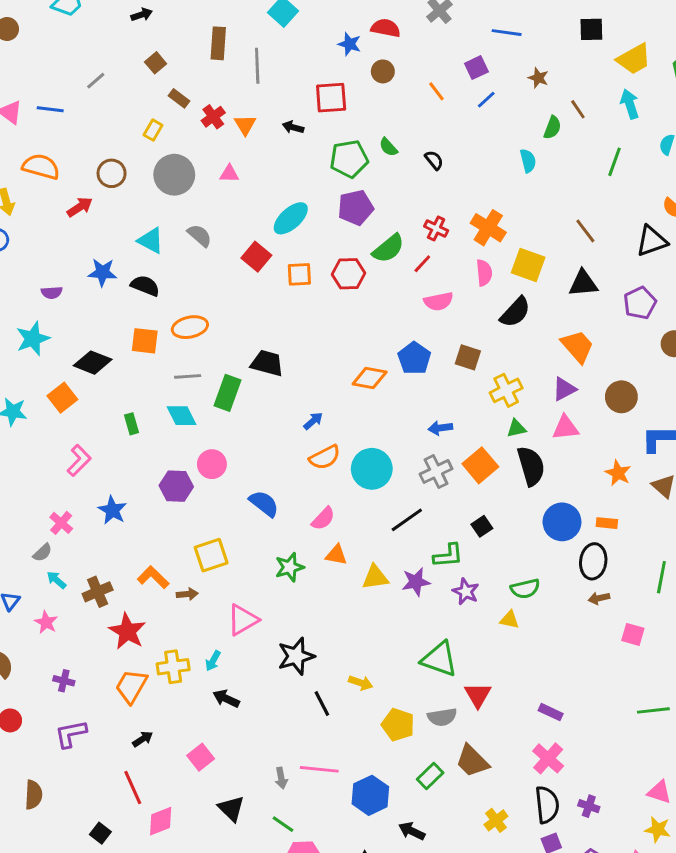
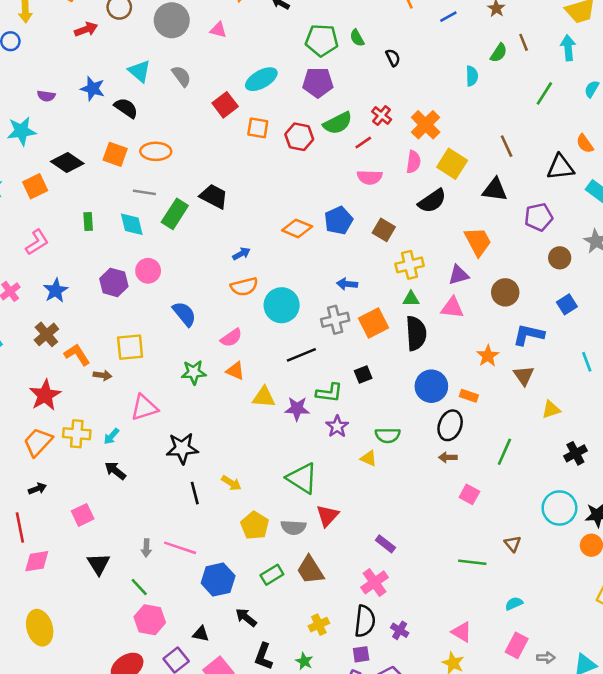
brown cross: (98, 592) -> (46, 334), moved, turned -30

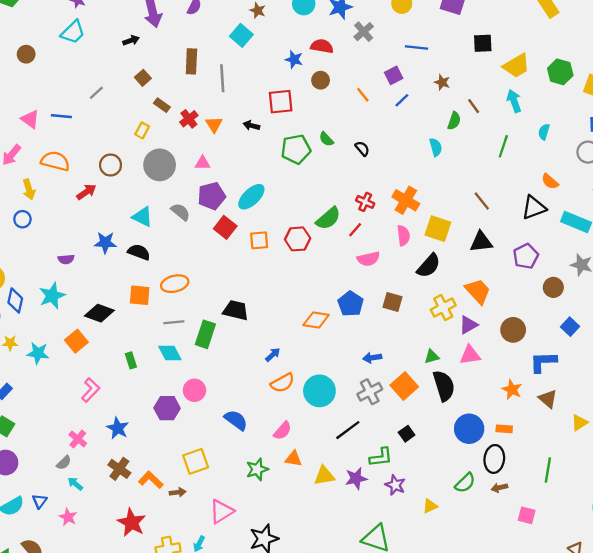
purple pentagon: (318, 83) -> (212, 196), moved
yellow cross: (410, 265) -> (443, 308), moved
green semicircle: (388, 435) -> (465, 483), moved, turned -30
yellow triangle: (369, 458) -> (430, 506), turned -35

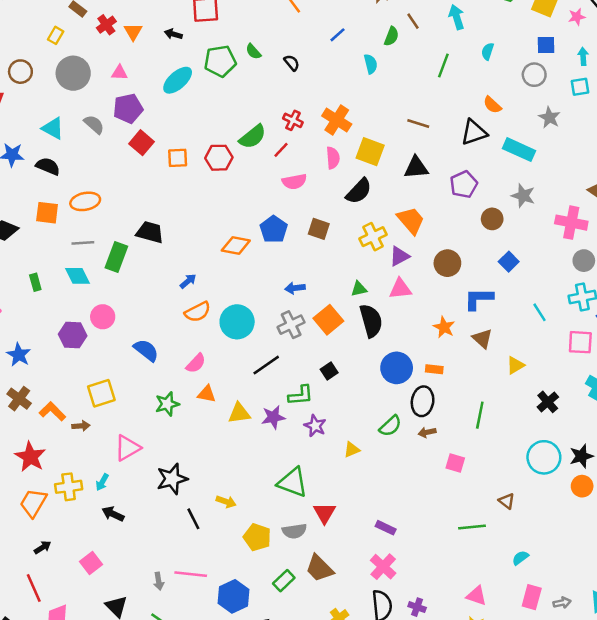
blue line: (402, 100) -> (337, 35), moved
cyan ellipse: (251, 197) -> (178, 80), moved
brown line: (482, 201) -> (418, 123), turned -36

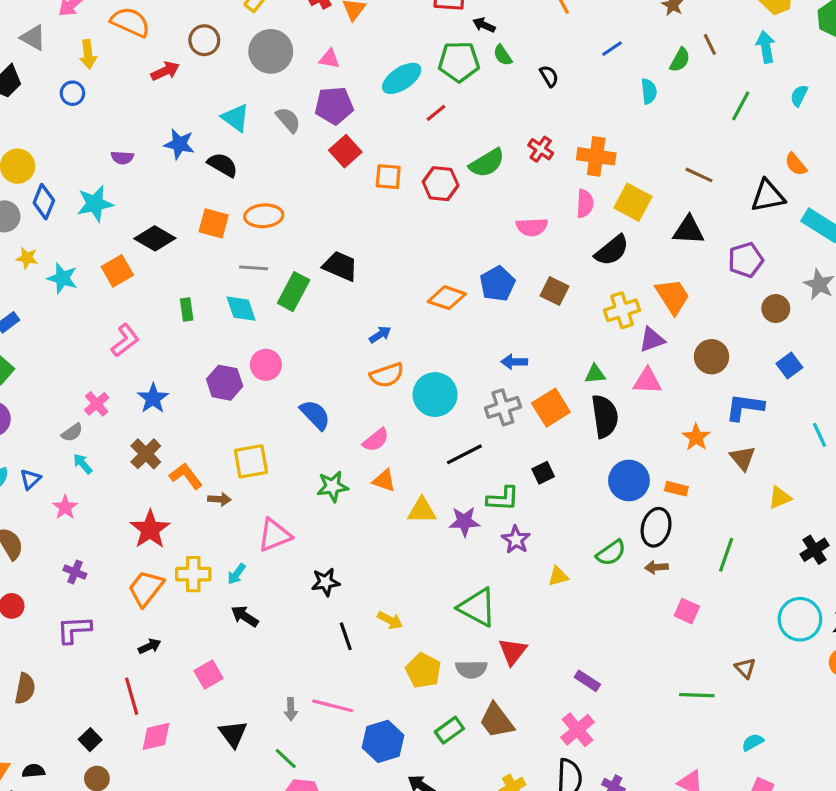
black arrow: (173, 34) -> (484, 25), moved
orange cross: (337, 120) -> (596, 156), turned -32
red line: (281, 150) -> (436, 113), moved
black star: (172, 479) -> (326, 582), size x0.7

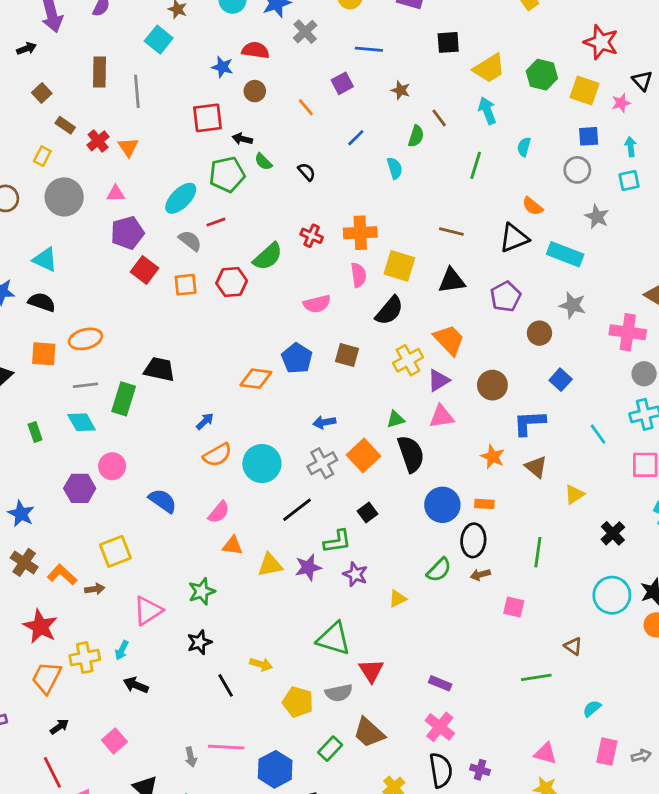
red line: (436, 113) -> (216, 222), turned 30
gray semicircle: (288, 120) -> (190, 241), moved
green star: (332, 486) -> (202, 591), moved

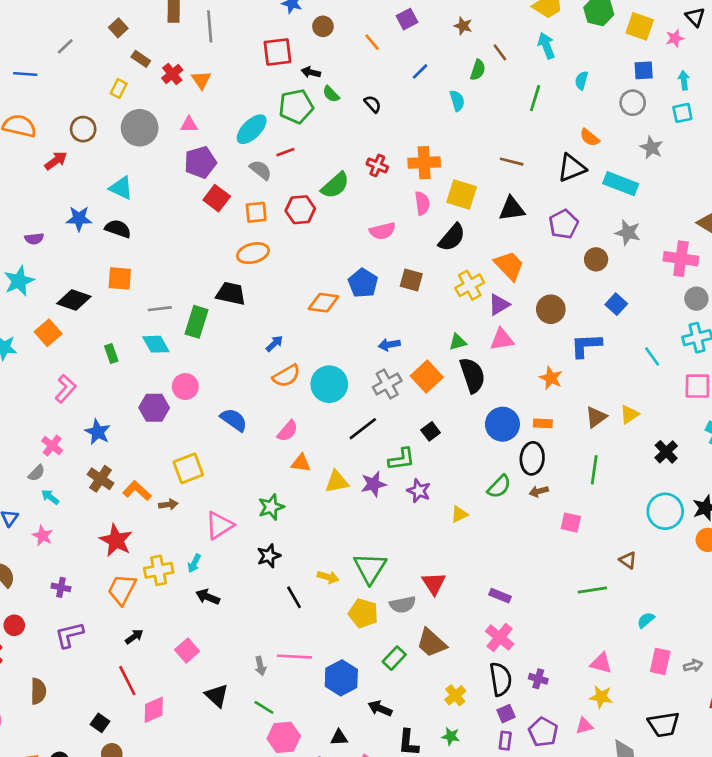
orange ellipse: (85, 339) -> (253, 253), moved
brown triangle: (536, 467) -> (596, 417), moved, turned 45
green triangle: (334, 639) -> (370, 568), moved, turned 45

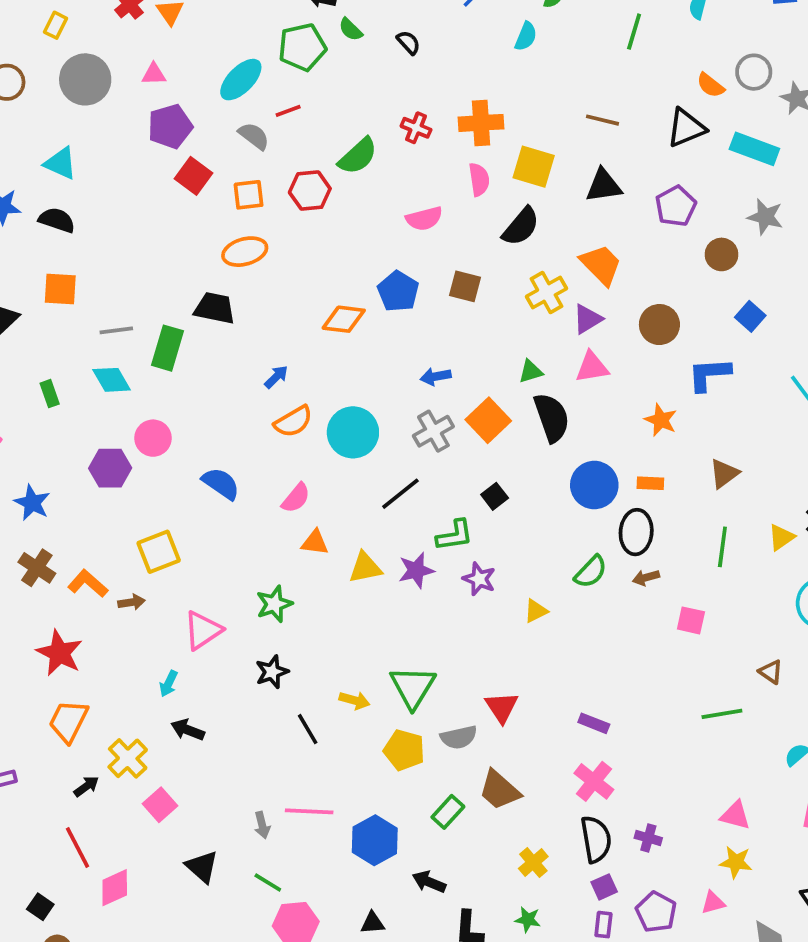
cyan semicircle: (457, 101) -> (526, 36), turned 40
gray circle: (633, 103) -> (754, 72), moved
yellow triangle: (629, 414) -> (781, 537), moved
yellow cross: (159, 570) -> (128, 758), moved, turned -32

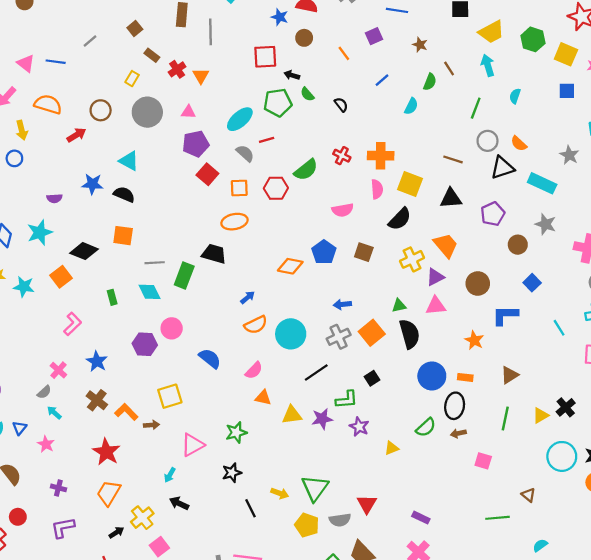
gray circle: (754, 72) -> (488, 141), moved

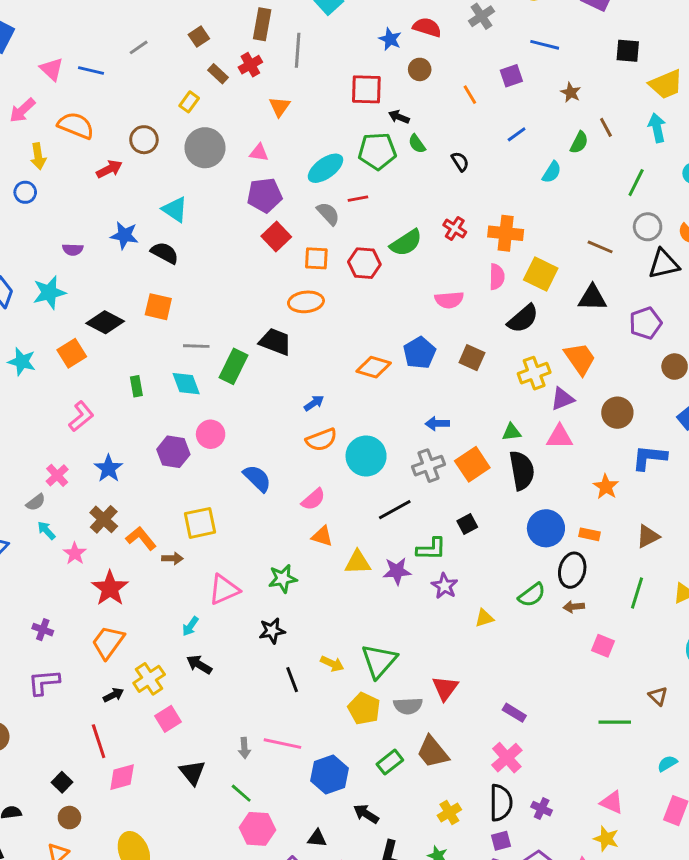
red cross: (177, 69) -> (250, 65), moved
pink star: (46, 444) -> (75, 553), moved

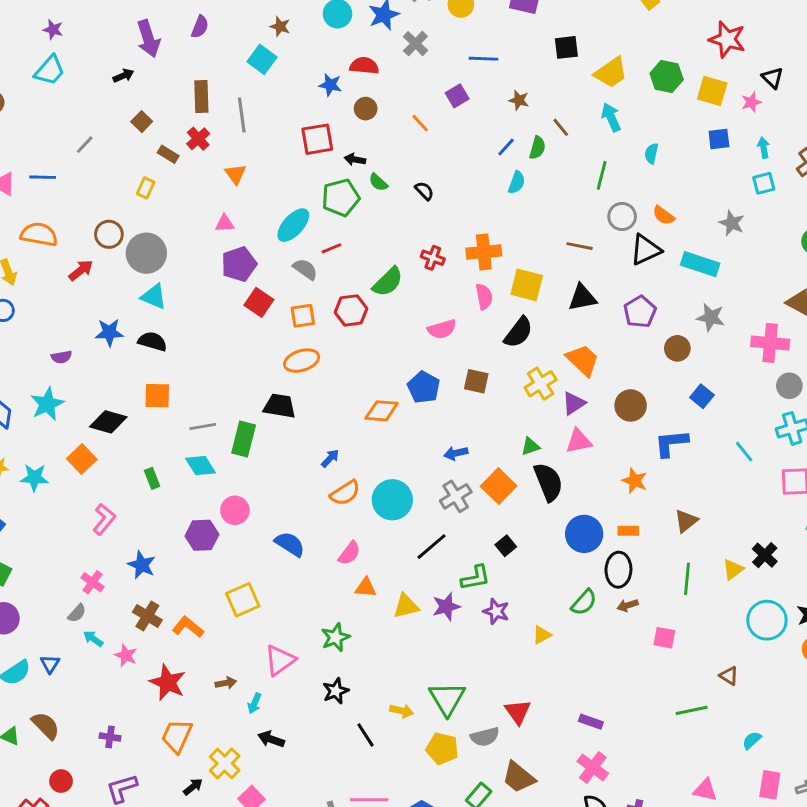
blue line: (517, 134) -> (506, 147), moved
gray circle: (205, 148) -> (146, 253), moved
brown arrow: (172, 558) -> (226, 683), moved

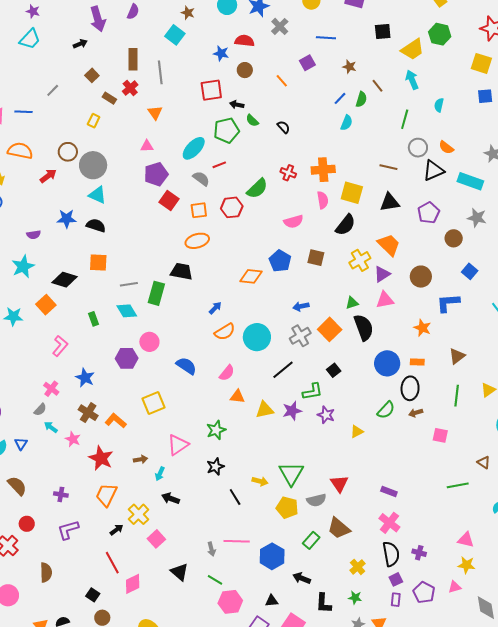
green hexagon: (667, 76) -> (440, 34), moved

